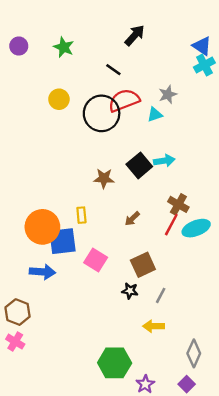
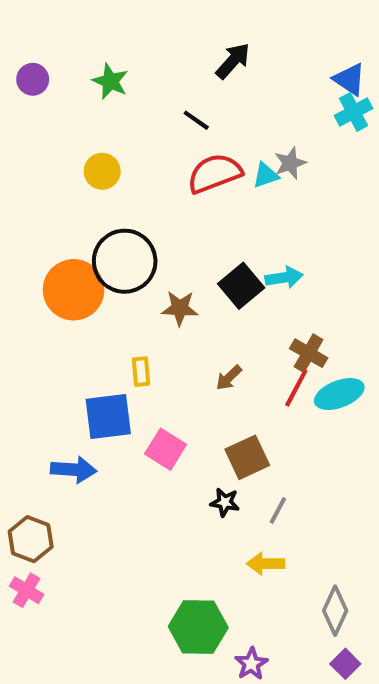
black circle: (102, 113) -> (125, 261), moved
cyan triangle: (155, 115) -> (266, 175), moved
orange circle: (42, 227) -> (74, 290), moved
purple square: (187, 384) -> (345, 664), moved

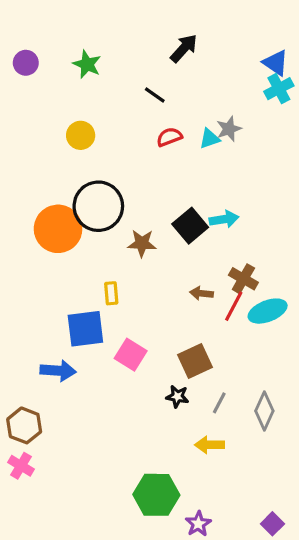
red semicircle: (215, 173) -> (169, 137), size x0.6
brown arrow: (229, 378) -> (202, 293), moved, turned 50
gray diamond: (335, 611) -> (264, 411), moved

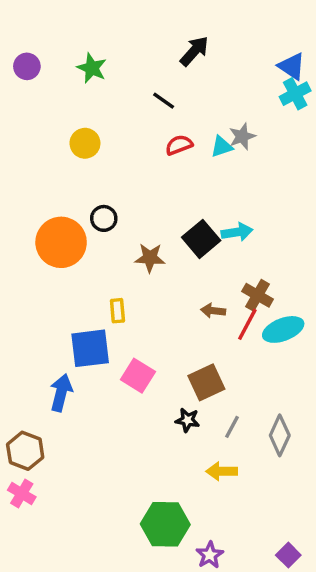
black circle: (98, 206) -> (104, 218), size x0.5
blue arrow: (58, 371) -> (61, 393), turned -80

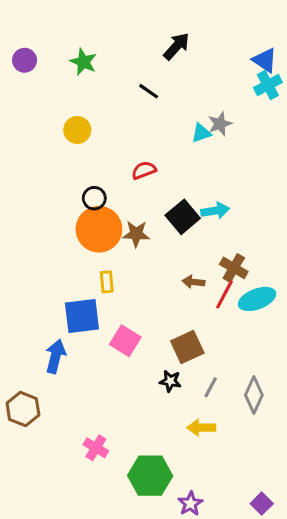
red semicircle: (179, 145) -> (144, 170), moved
orange circle: (61, 242) -> (99, 229), moved
pink cross: (22, 493) -> (96, 448), moved

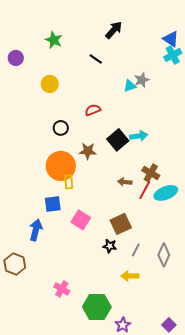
purple circle: (25, 60) -> (16, 58), moved
orange circle: (99, 229) -> (61, 166), moved
blue square: (82, 316) -> (53, 204), size x0.7

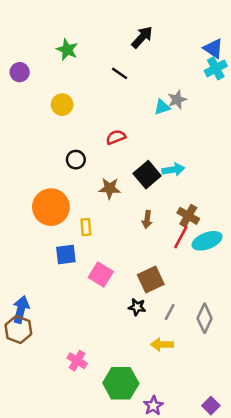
orange circle: (61, 166) -> (51, 207), moved
brown arrow: (125, 182) -> (147, 220), moved, turned -88
blue arrow: (36, 230) -> (21, 310), moved

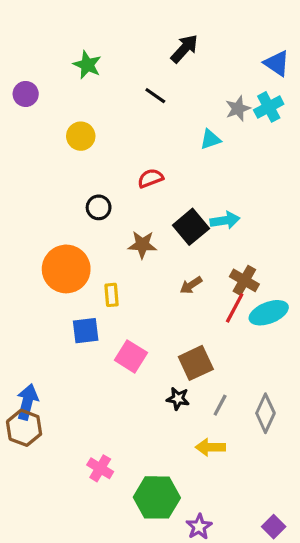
cyan cross: (216, 68) -> (269, 107), moved
gray star: (177, 100) -> (238, 109), moved
brown arrow: (147, 220) -> (191, 285), turned 49

